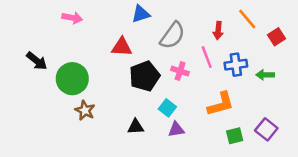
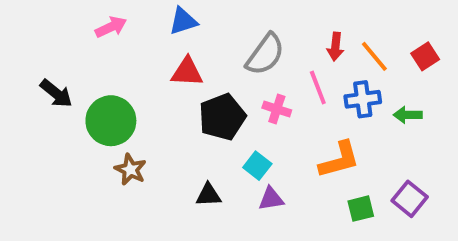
blue triangle: (141, 14) -> (183, 21), moved
pink arrow: (72, 18) -> (111, 27), turned -36
orange line: (247, 19) -> (374, 56), moved

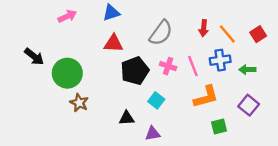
pink line: (318, 88) -> (193, 66), moved
purple triangle: (271, 199) -> (153, 134), moved
purple square: (410, 199) -> (249, 105), moved

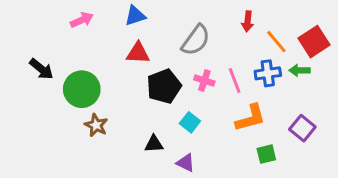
red arrow: (204, 28) -> (248, 21), moved
red square: (258, 34) -> (314, 42), size x1.5
green arrow: (247, 70) -> (300, 70), moved
purple triangle: (153, 134) -> (186, 163), turned 35

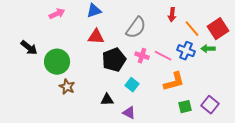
blue cross: (268, 73) -> (186, 51), turned 30
pink line: (235, 81) -> (163, 56), turned -42
purple square: (302, 128) -> (210, 105), moved

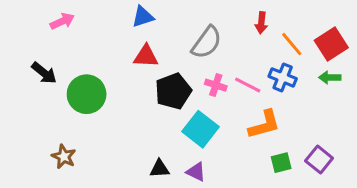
pink arrow: (57, 14) -> (62, 21), moved
green arrow: (208, 49) -> (330, 77), moved
cyan square: (132, 85) -> (201, 129), size x1.6
brown star: (67, 87) -> (64, 157), moved
black triangle: (107, 100) -> (160, 169), moved

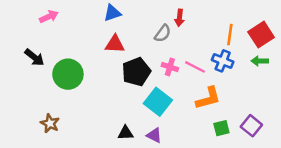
red arrow: (261, 23) -> (179, 18), moved
gray semicircle: (207, 43) -> (163, 33), size x0.7
orange line: (292, 44) -> (230, 35), turned 48

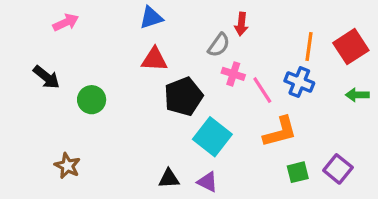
green arrow: (260, 61) -> (357, 95), moved
pink cross: (170, 67) -> (233, 74), moved
pink line: (195, 67) -> (262, 90), turned 30
green circle: (68, 74) -> (92, 100), size x0.7

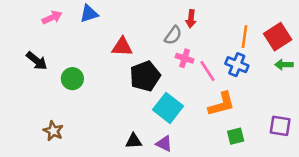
blue triangle: (151, 18) -> (89, 14), moved
green arrow: (357, 95) -> (284, 65), moved
purple square: (338, 169) -> (280, 126), moved, turned -30

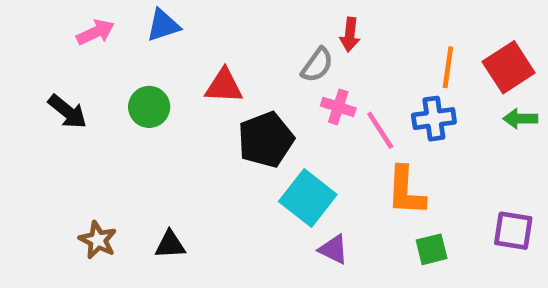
blue cross: (237, 65) -> (434, 119), turned -30
green circle: (72, 79) -> (149, 107), moved
orange L-shape: (222, 104) -> (406, 191), turned 108
black triangle: (134, 141) -> (170, 245), moved
purple triangle: (164, 144) -> (334, 249), moved

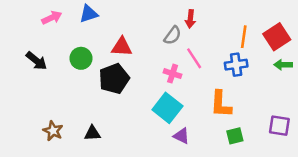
pink cross: (338, 107) -> (173, 74), moved
pink line: (380, 130) -> (194, 58), moved
black pentagon: (266, 140) -> (114, 79), moved

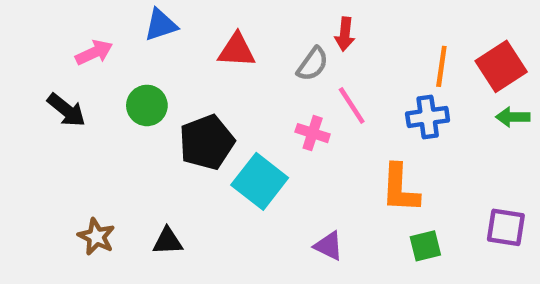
pink arrow: (52, 18) -> (94, 53), moved
red triangle: (122, 47) -> (237, 50), moved
cyan square: (167, 108) -> (260, 181), moved

